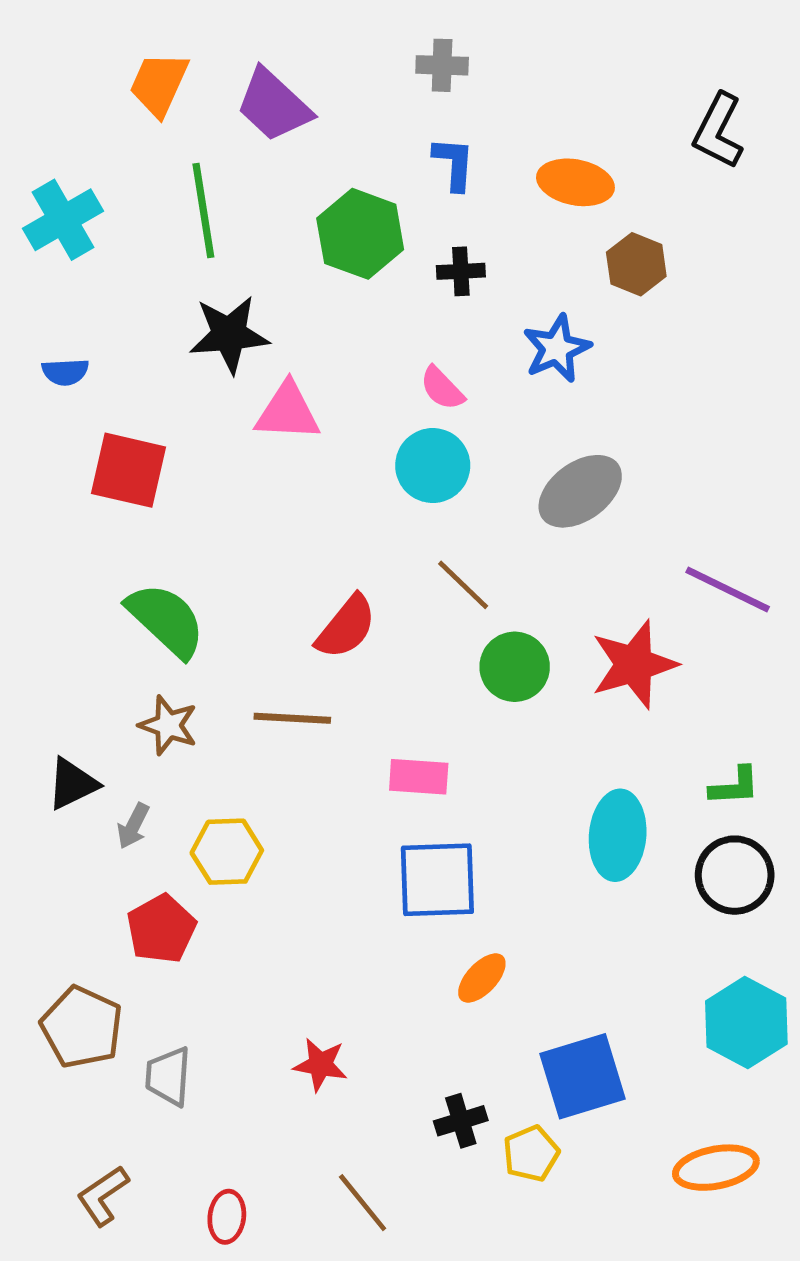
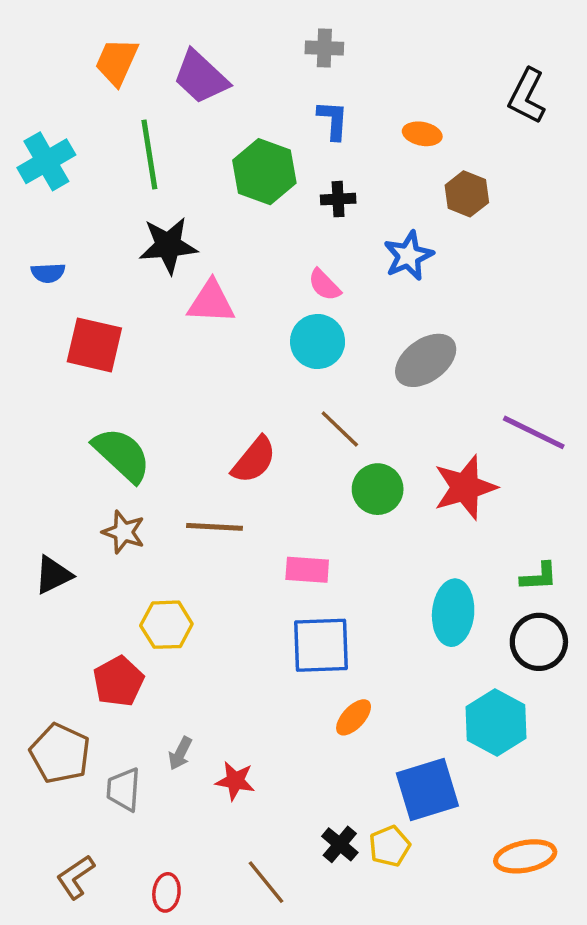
orange ellipse: (575, 182) -> (422, 134), size x0.7
gray arrow: (133, 826) -> (180, 753), moved
cyan hexagon: (746, 1022) -> (496, 723), moved
black cross: (461, 1121) -> (340, 844), moved, turned -33

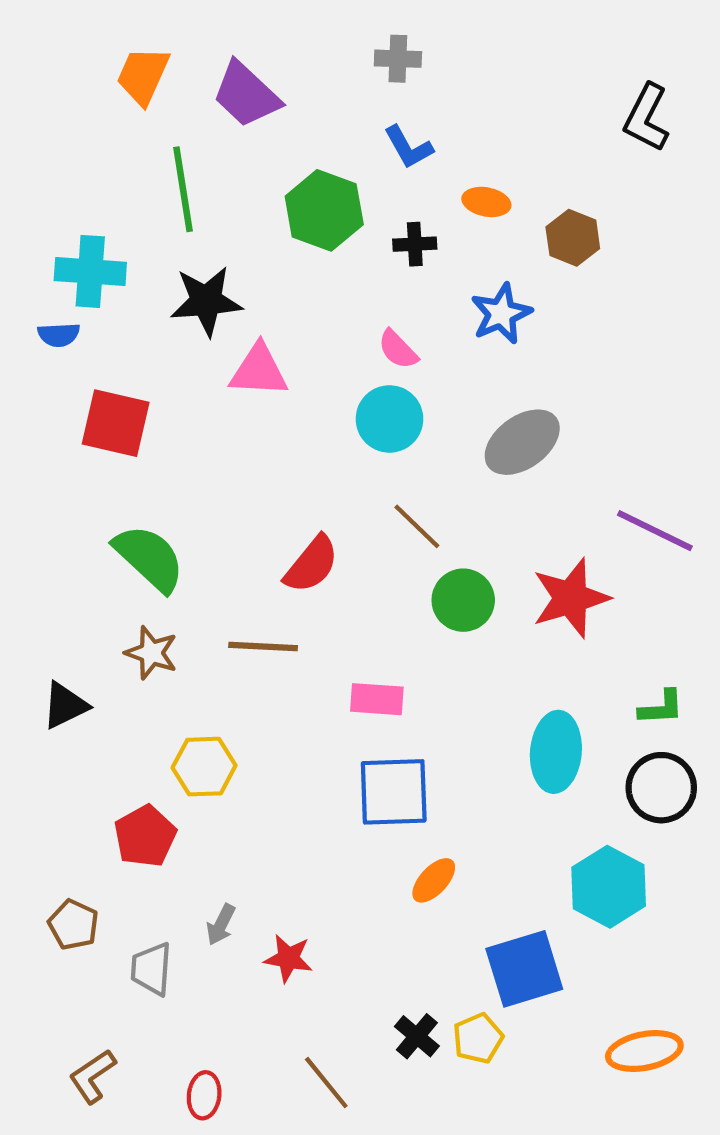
blue L-shape: (333, 120) -> (408, 147), turned 147
orange ellipse: (422, 134) -> (486, 202), moved
cyan cross: (46, 161) -> (90, 271), moved, turned 34
brown pentagon: (60, 753) -> (73, 925), size x0.7

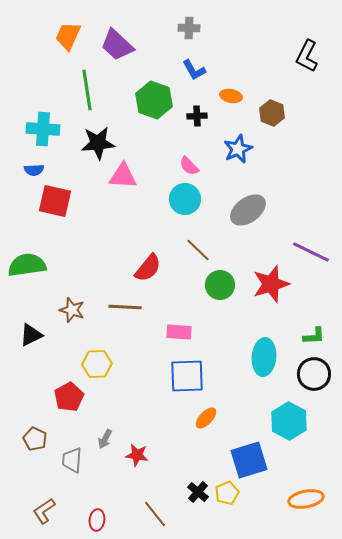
blue semicircle: (59, 335) -> (34, 170), moved
green semicircle: (149, 558) -> (27, 265), moved, turned -51

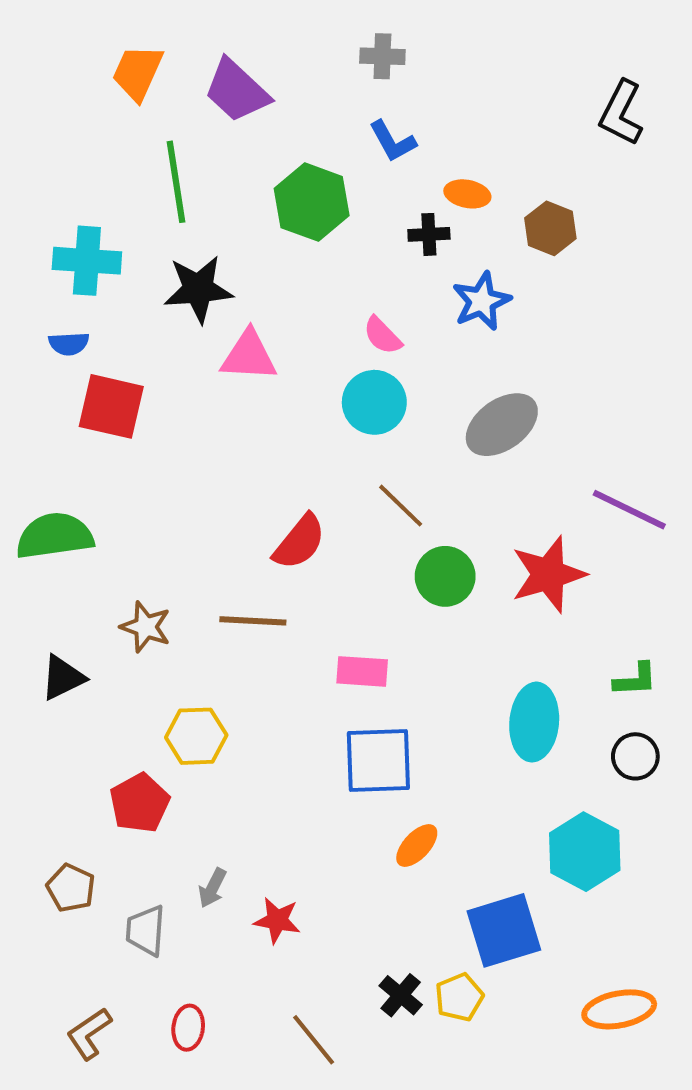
black cross: (197, 116) -> (429, 234), moved
black circle: (314, 374) -> (635, 756), size x0.7
red ellipse: (97, 520) -> (188, 1028), moved

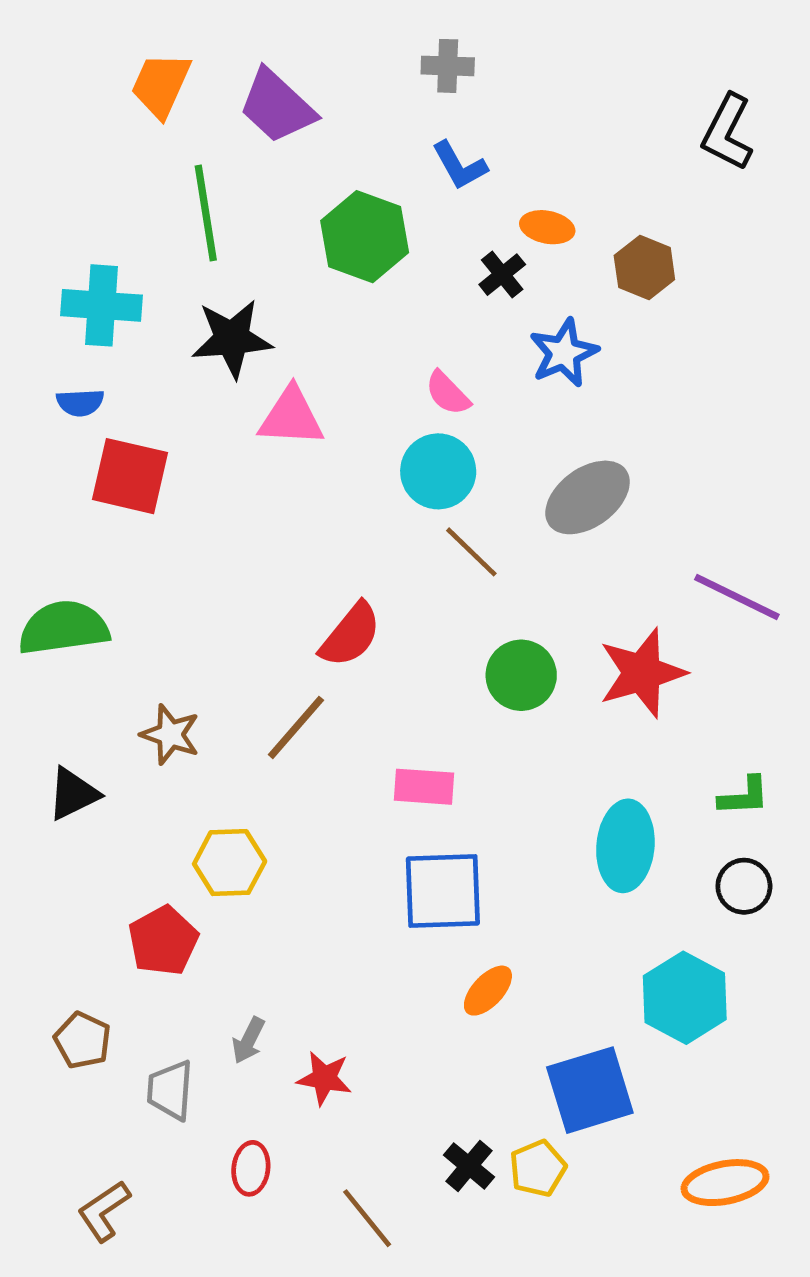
black cross: (429, 234) -> (502, 275), turned -36
brown line: (401, 506) -> (471, 552), moved
brown line: (253, 621) -> (296, 727), turned -52
red ellipse: (188, 1028) -> (251, 1168), moved

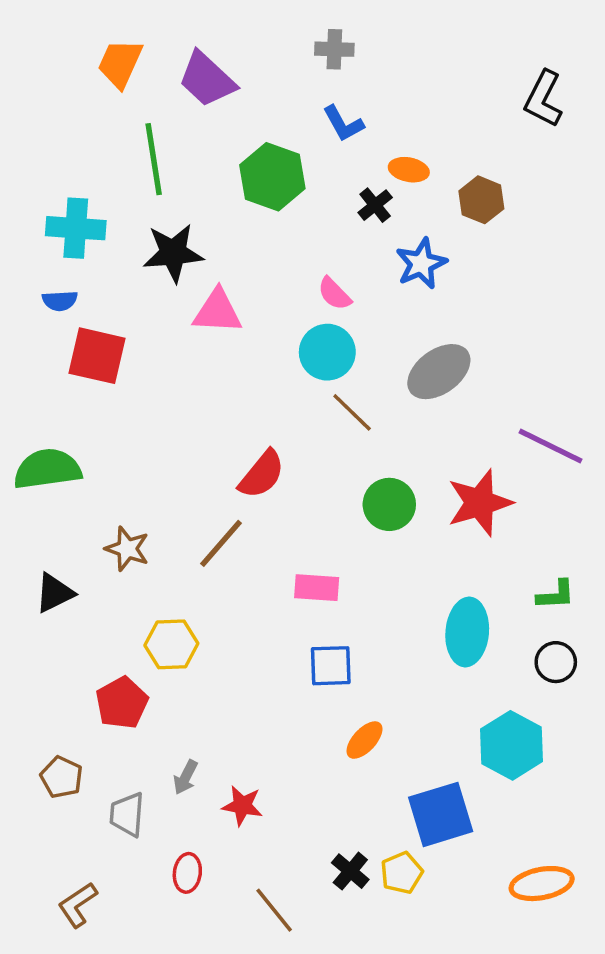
blue square: (443, 891) -> (331, 666), size x0.7

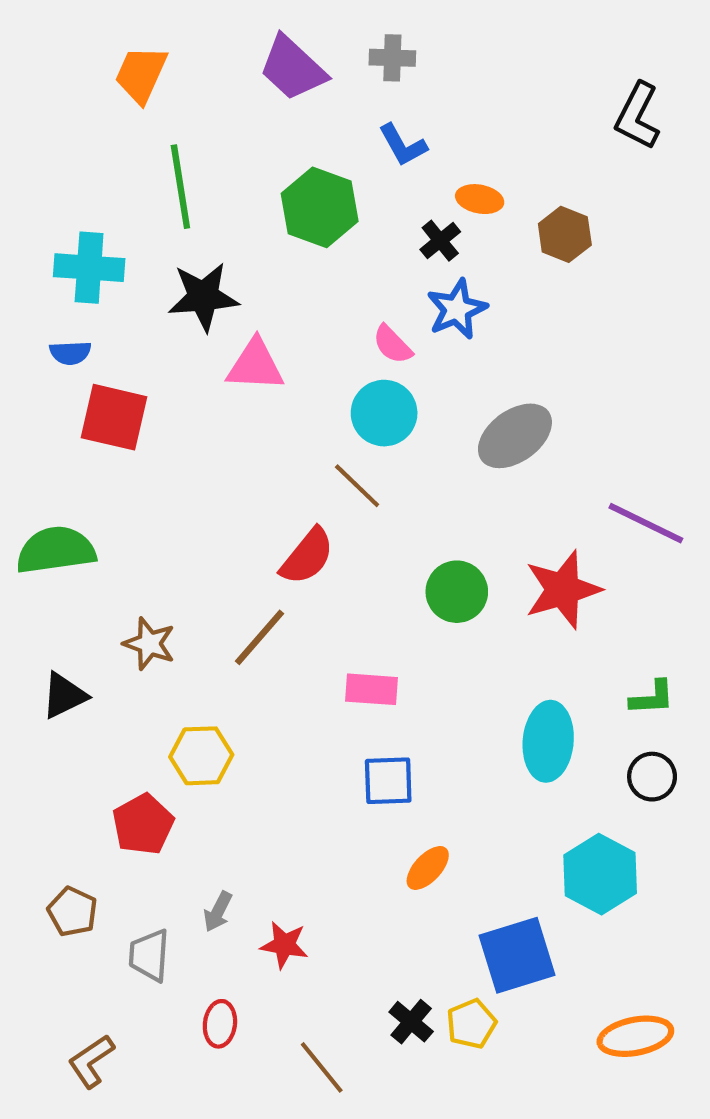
purple trapezoid: (207, 79) -> (293, 68), moved
blue star: (421, 264) -> (457, 309), moved
brown line: (352, 412) -> (357, 486), moved

